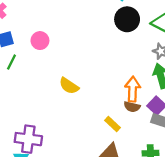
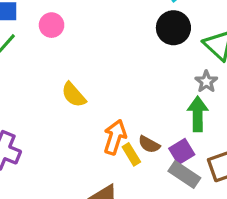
orange arrow: (133, 89) -> (115, 137), moved
yellow rectangle: (113, 124) -> (131, 154), moved

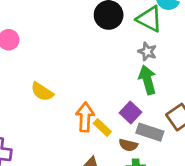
brown semicircle: (149, 144) -> (128, 145), moved
purple square: (182, 152) -> (130, 113), moved

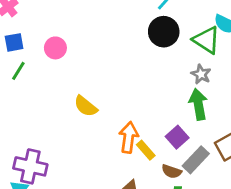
gray rectangle: (150, 132) -> (196, 160), turned -70

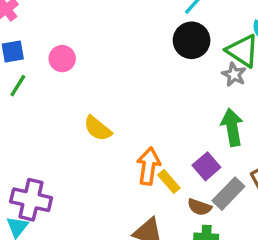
gray star: (201, 74) -> (234, 74), moved

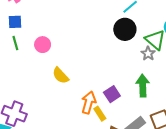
pink circle: (62, 59) -> (43, 45), moved
green line: (18, 86) -> (15, 43), turned -56
purple square: (206, 166) -> (112, 94), moved

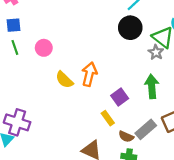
orange arrow: (89, 103) -> (89, 74), moved

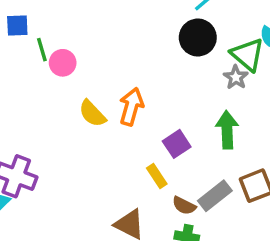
green line: (15, 47) -> (42, 50), moved

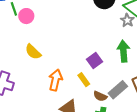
orange arrow: (131, 107) -> (55, 80), moved
yellow semicircle: (92, 114) -> (33, 52), moved

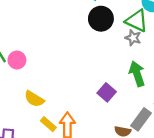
yellow rectangle: (84, 80) -> (48, 124), moved

